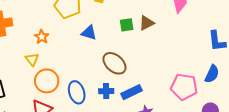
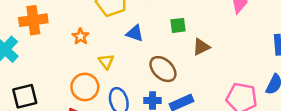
brown triangle: (147, 23) -> (201, 47), moved
yellow triangle: (32, 59) -> (106, 61), moved

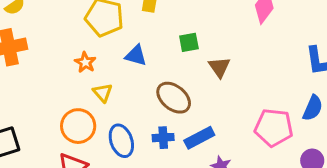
orange star: (81, 36) -> (85, 62), moved
brown triangle: (201, 47) -> (219, 67), turned -36

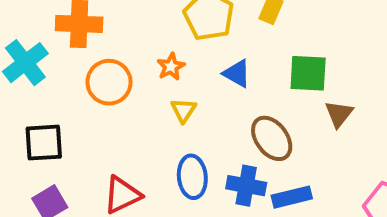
green square: (189, 42) -> (308, 73), size x1.5
orange circle: (78, 126) -> (109, 82), moved
blue cross: (163, 138) -> (246, 186), size x1.4

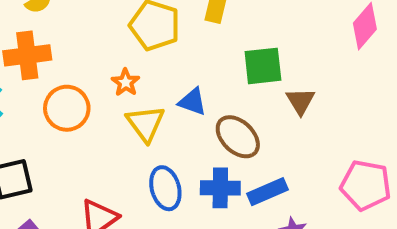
blue triangle: (237, 73) -> (192, 102), moved
yellow triangle: (183, 110) -> (145, 123), size x1.5

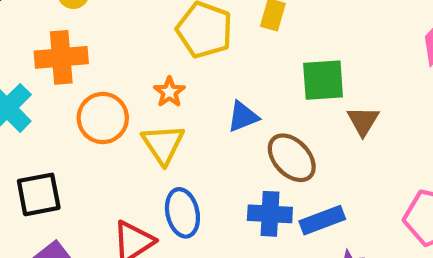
blue triangle: (192, 102) -> (243, 117), turned -44
yellow triangle: (145, 123) -> (163, 144), moved
blue ellipse: (165, 188) -> (182, 213), moved

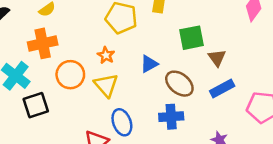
black square: (39, 194) -> (36, 105), moved
blue rectangle: (322, 220) -> (222, 88), moved

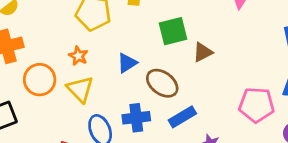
brown triangle: (217, 58) -> (203, 52), turned 42
blue rectangle: (222, 88) -> (182, 117), moved
blue cross: (171, 117) -> (136, 118), moved

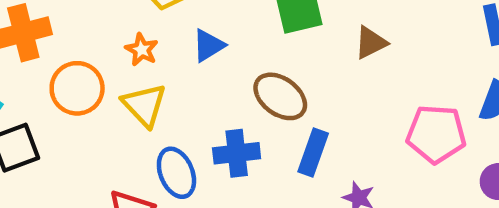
brown triangle: (203, 52) -> (371, 43), moved
blue triangle: (127, 63) -> (208, 45), moved
blue rectangle: (182, 117) -> (313, 152), turned -40

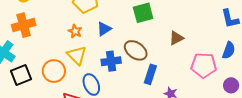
brown triangle: (371, 43) -> (176, 38), moved
orange circle: (77, 88) -> (54, 71), moved
blue cross: (237, 153) -> (111, 61), moved

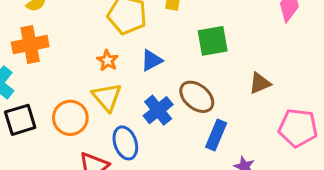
blue cross: (111, 61) -> (158, 110), turned -36

